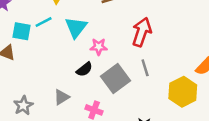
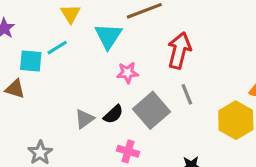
cyan triangle: (76, 27) -> (108, 36), moved
black semicircle: (84, 69) -> (113, 114), moved
gray triangle: (62, 97) -> (85, 119), moved

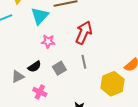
gray square: (152, 110) -> (59, 68), size x0.6
gray triangle: (85, 119) -> (18, 77), moved

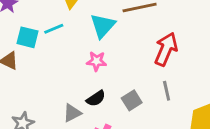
pink star: (48, 41) -> (96, 61), moved

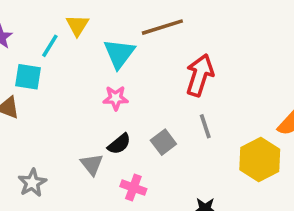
cyan line: (54, 29) -> (50, 46), moved, turned -30
gray triangle: (72, 113) -> (92, 164), turned -36

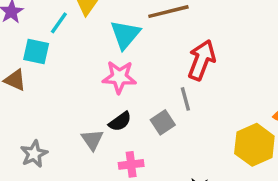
pink star: (116, 98) -> (119, 77), size x1.4
gray line: (205, 126) -> (185, 99), moved
pink cross: (133, 188) -> (131, 164), turned -30

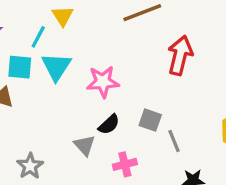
cyan triangle: (125, 35) -> (56, 67), moved
gray line: (185, 99) -> (174, 141), moved
gray square: (163, 122) -> (150, 120), turned -30

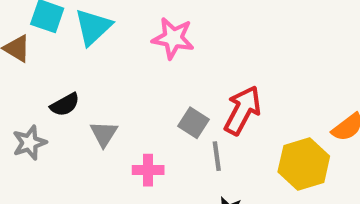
red arrow: (180, 55) -> (243, 110), moved
pink star: (103, 82) -> (173, 38), moved
black semicircle: (109, 124) -> (65, 105), moved

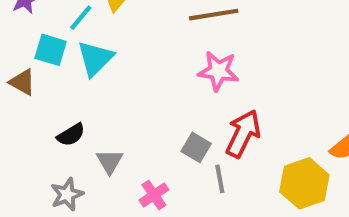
pink star: (173, 38) -> (218, 71), moved
gray star: (29, 143) -> (67, 194), moved
pink cross: (148, 170) -> (154, 195), turned -32

